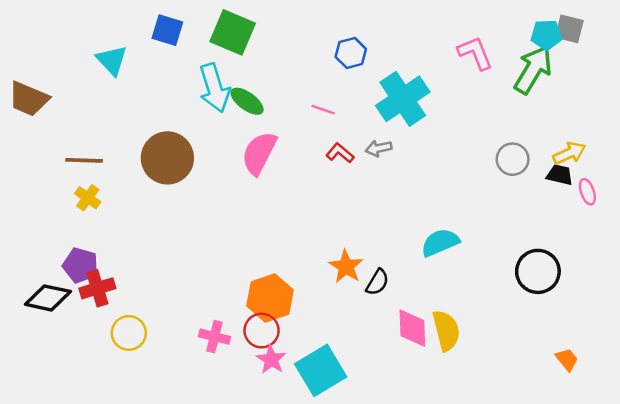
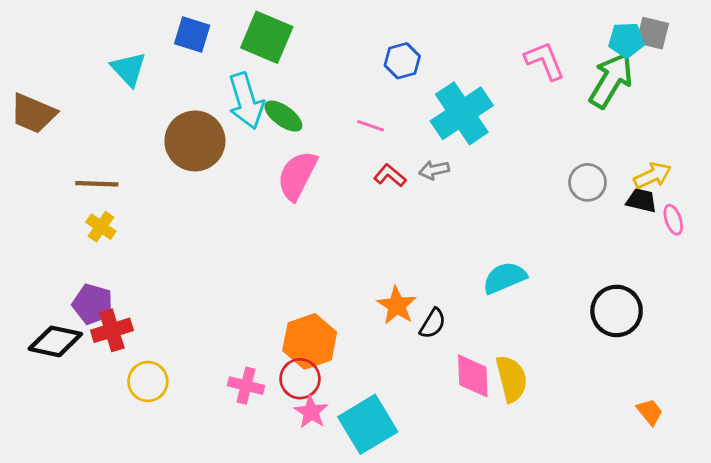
brown circle: (167, 158) -> (195, 141), moved

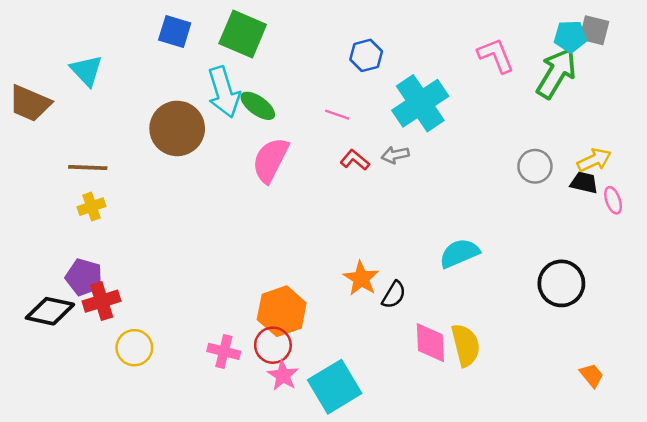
cyan triangle: (129, 69) -> (86, 71), moved
yellow cross: (101, 227) -> (92, 207), turned 36

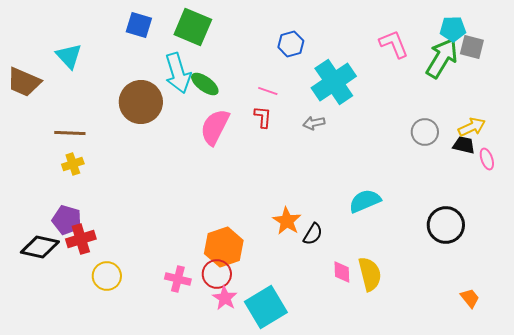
gray square: (594, 30) -> (472, 47), moved
red L-shape: (355, 160) -> (263, 117), moved, turned 55
pink diamond: (430, 343) -> (342, 272), size x0.7

